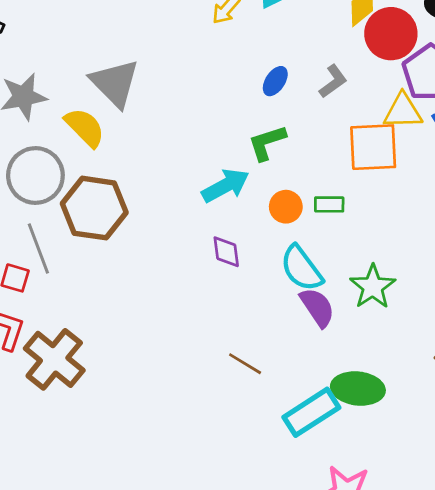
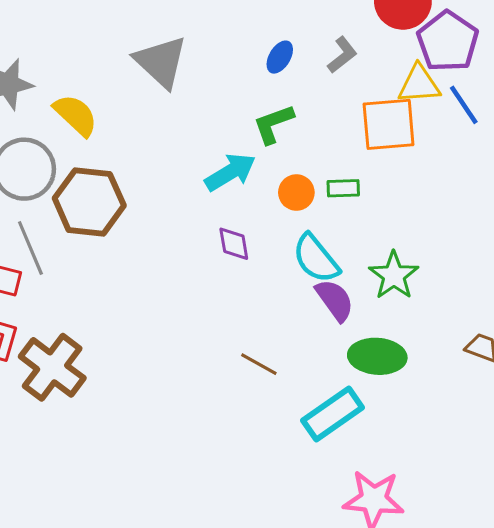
gray triangle: (115, 83) -> (161, 62), moved
green ellipse: (358, 389) -> (377, 356), moved

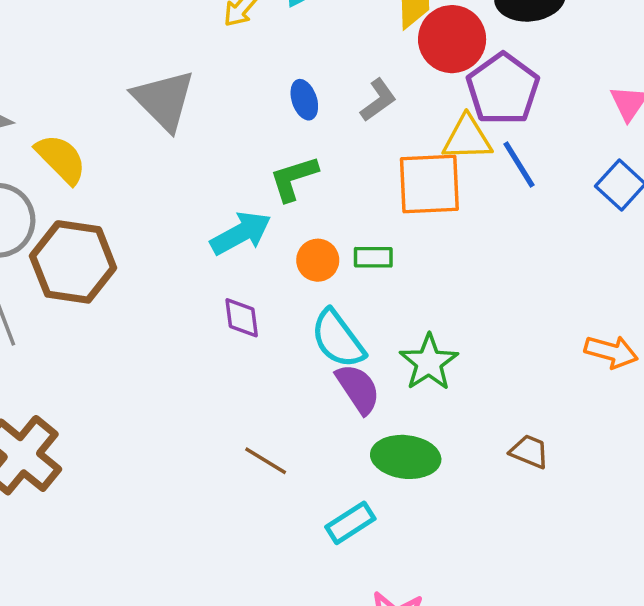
blue ellipse: (280, 57) -> (304, 100), turned -52
cyan rectangle: (333, 414) -> (350, 523), size x0.7

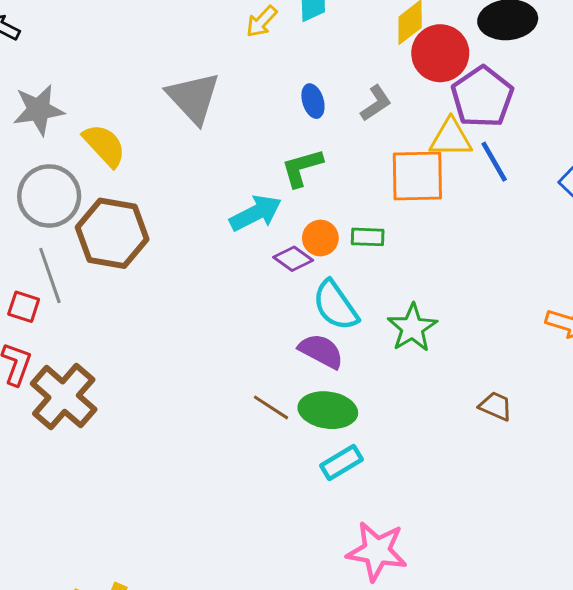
purple diamond: (242, 318) -> (293, 259), moved, turned -48
purple semicircle: (358, 389) -> (321, 351), moved, turned -30
green ellipse: (406, 457) -> (328, 410), moved

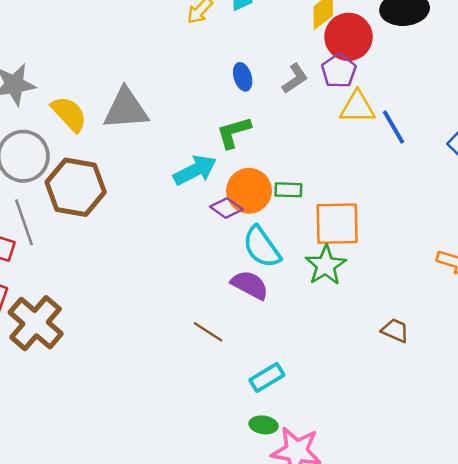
purple pentagon: (482, 97) -> (339, 71), moved, size x0.7
gray triangle: (193, 98) -> (126, 109), moved, turned -51
orange square: (417, 176) -> (337, 224), moved
orange circle: (320, 238) -> (249, 191), size x1.5
green ellipse: (328, 410) -> (264, 425), moved, size x0.6

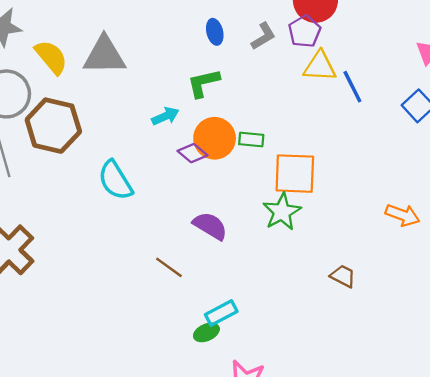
cyan arrow: (195, 170) -> (165, 116), size x0.7
cyan semicircle: (262, 247) -> (115, 180), moved
green ellipse: (264, 425) -> (206, 332), moved, turned -35

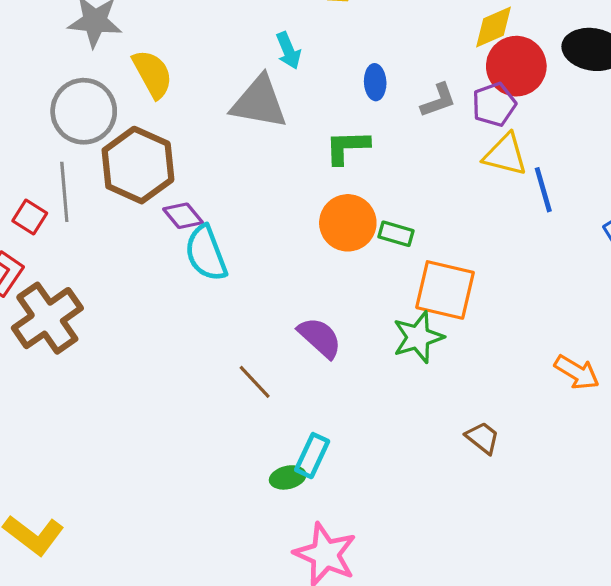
gray triangle: (104, 55) -> (259, 102), moved
cyan arrow: (165, 116) -> (288, 51), moved, turned 80
purple diamond: (193, 153) -> (183, 216), moved
cyan rectangle: (221, 313) -> (312, 456), turned -48

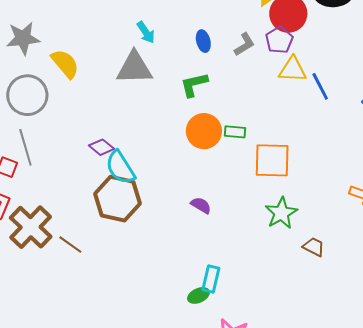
brown hexagon: (138, 165) -> (118, 199), moved
green star: (418, 337) -> (281, 213), moved
purple semicircle: (320, 338) -> (201, 205), size x0.7
brown line: (255, 382) -> (70, 245), moved

